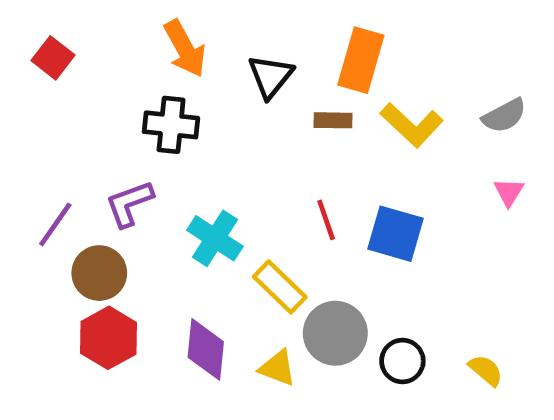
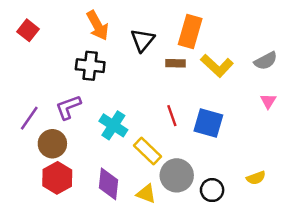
yellow semicircle: (486, 370) -> (256, 178), moved, turned 120

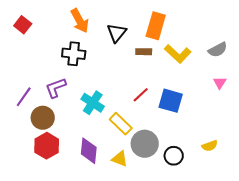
red line: (172, 116) -> (141, 95), turned 66

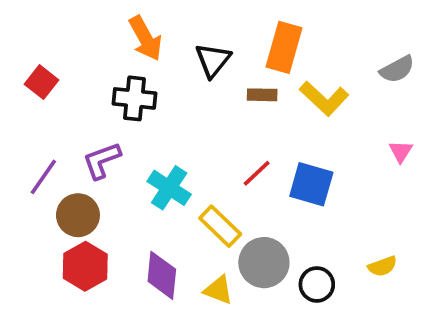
red square: (23, 25) -> (41, 82), moved
gray semicircle: (218, 50) -> (397, 69), moved

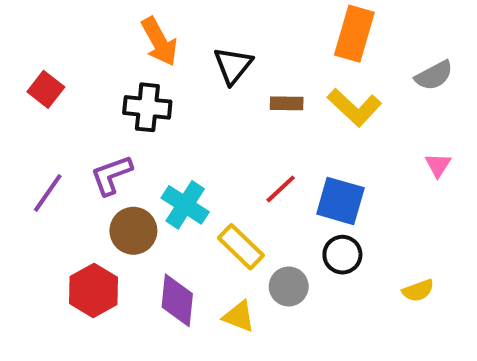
orange rectangle: (284, 47) -> (354, 34), moved
brown circle: (78, 215) -> (133, 231), moved
gray circle: (264, 263) -> (289, 286), size x0.7
black circle: (317, 284) -> (342, 255), moved

